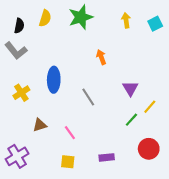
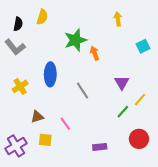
green star: (81, 17) -> (75, 40), moved
cyan square: (155, 24) -> (143, 46), moved
yellow square: (68, 162) -> (45, 140), moved

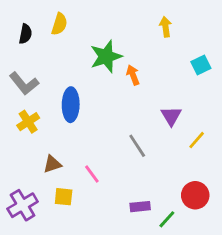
gray L-shape: (15, 47) -> (24, 83), moved
gray line: (83, 90) -> (137, 146), moved
green line: (123, 112) -> (167, 219), moved

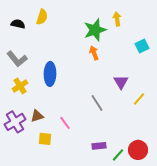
black semicircle: (25, 34) -> (18, 24), turned -88
green star: (106, 57) -> (95, 30), moved
red circle: (195, 195) -> (138, 150), moved
purple cross: (23, 205) -> (15, 122), moved

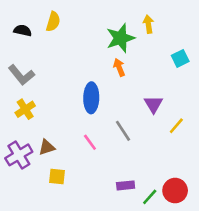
blue ellipse: (50, 74) -> (91, 98), moved
pink line: (65, 123) -> (90, 142), moved

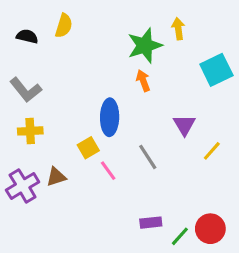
cyan square: (180, 58) -> (216, 70), size x1.5
yellow cross: (25, 109) -> (30, 131), turned 30
yellow square: (57, 177) -> (88, 148), moved, turned -36

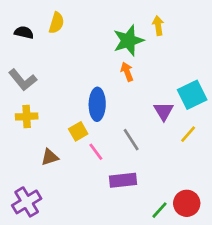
cyan square: (216, 70) -> (192, 95), moved
purple cross: (23, 186) -> (27, 202), moved
purple rectangle: (151, 223) -> (123, 180), moved, size x1.4

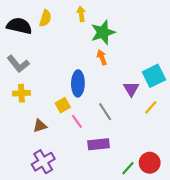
yellow arrow: (158, 26) -> (81, 14), moved
black semicircle: (24, 32) -> (19, 26), size x1.6
purple cross: (27, 202) -> (43, 162), moved

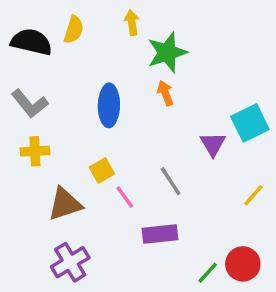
blue ellipse: (78, 83) -> (109, 105), moved
yellow line: (151, 107) -> (253, 195), moved
brown triangle: (40, 126) -> (65, 204), size x1.5

